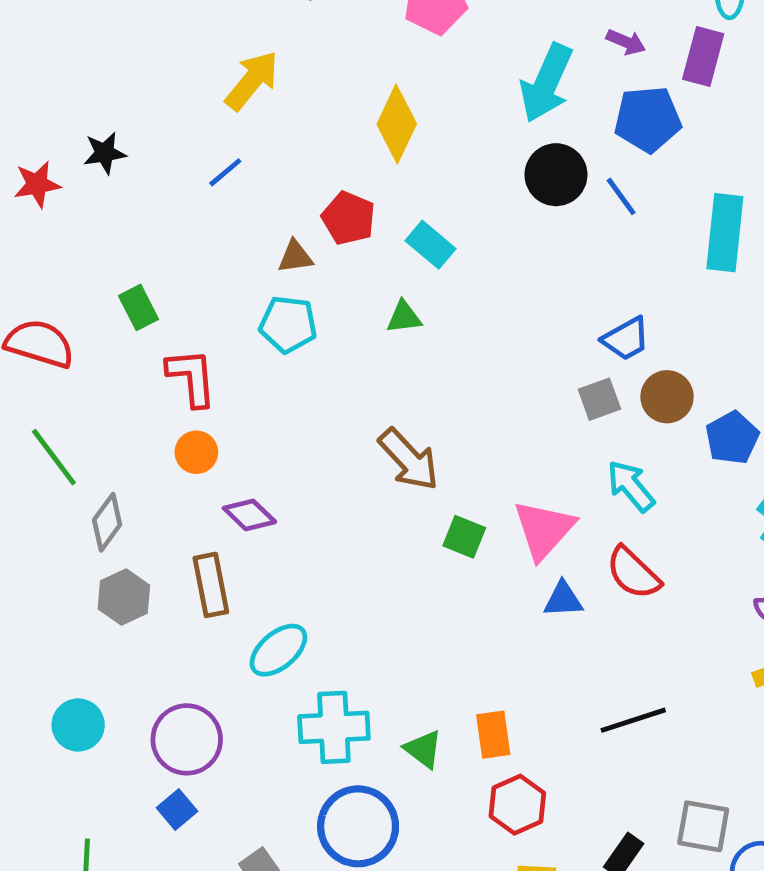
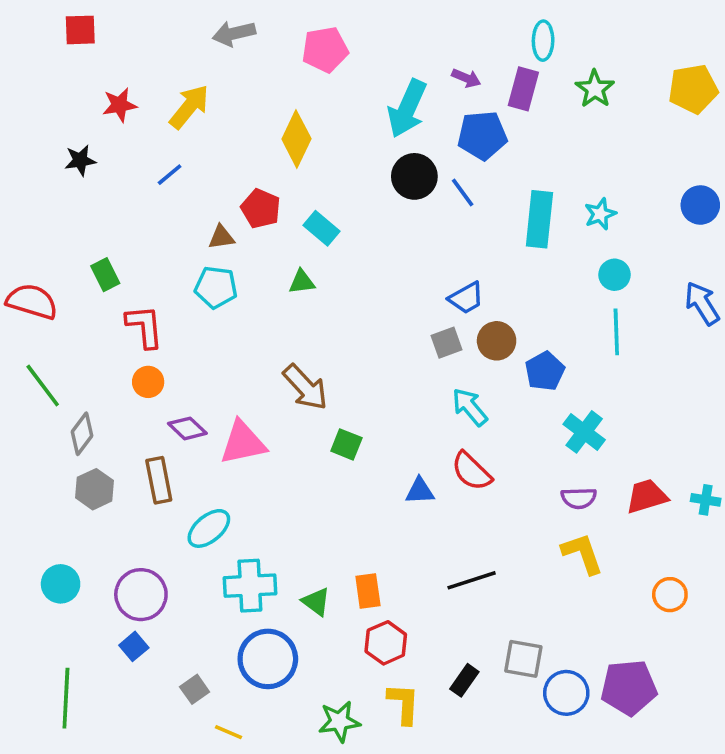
red star: (37, 184) -> (120, 105), moved
pink triangle: (544, 529) -> (243, 443), moved, turned 36

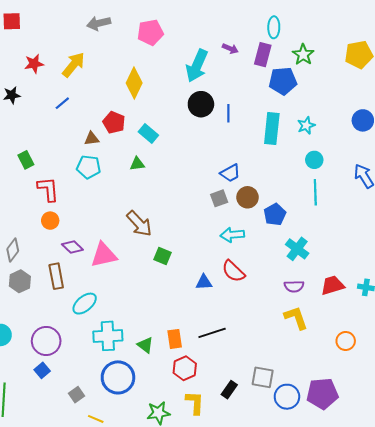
blue pentagon: (482, 135) -> (283, 81), moved
blue line: (463, 193) -> (228, 113), turned 36
cyan arrow: (470, 407) -> (232, 235), turned -55
black line: (472, 580) -> (212, 333), moved

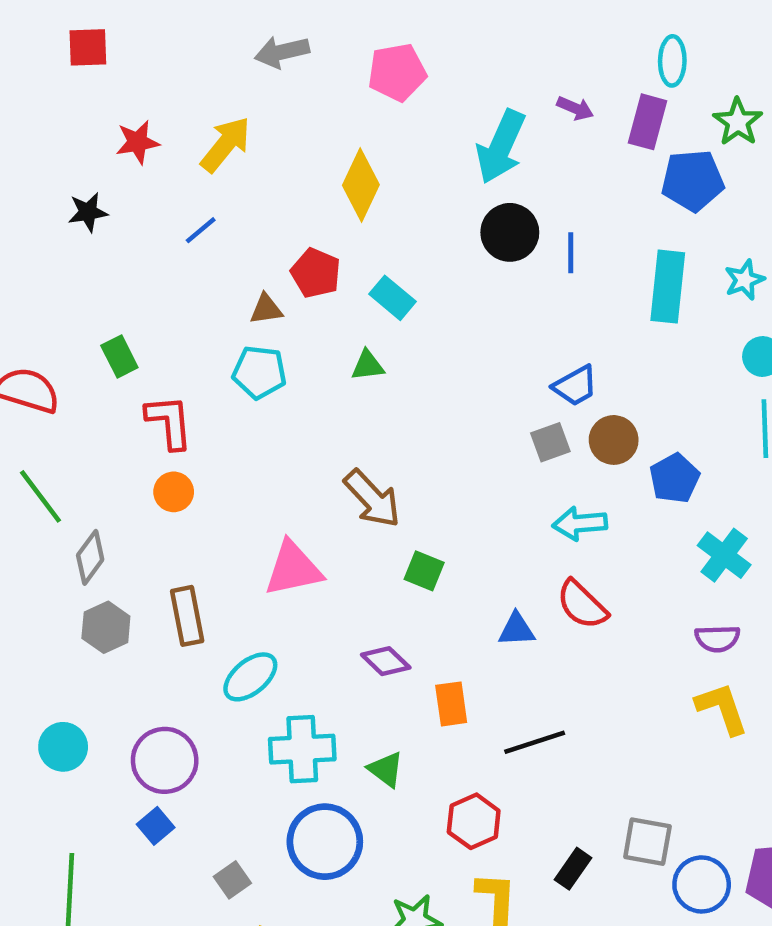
purple diamond: (72, 247) -> (386, 661), moved
orange rectangle: (175, 339) -> (451, 704), moved

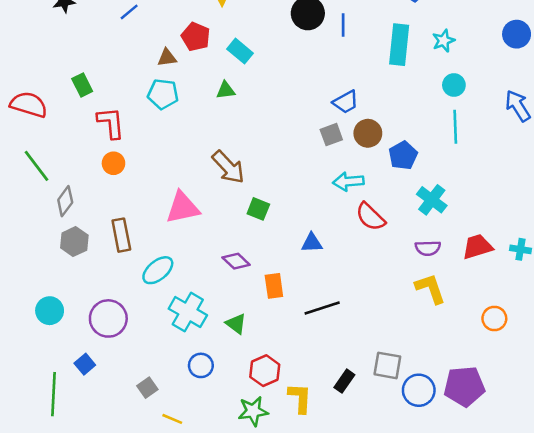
red semicircle: (582, 605) -> (370, 217), moved
cyan cross: (302, 749) -> (188, 312), turned 33
red hexagon: (474, 821) -> (265, 371), moved
blue square: (156, 826) -> (85, 364), moved
blue circle: (325, 842) -> (201, 365), size x0.6

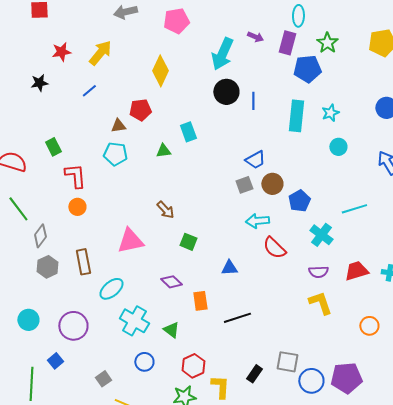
red pentagon: (196, 37) -> (140, 110), turned -30
cyan rectangle: (240, 51) -> (188, 132), moved, turned 30
cyan line: (455, 127) -> (354, 209), moved, turned 75
brown arrow: (228, 167) -> (165, 210), size x0.7

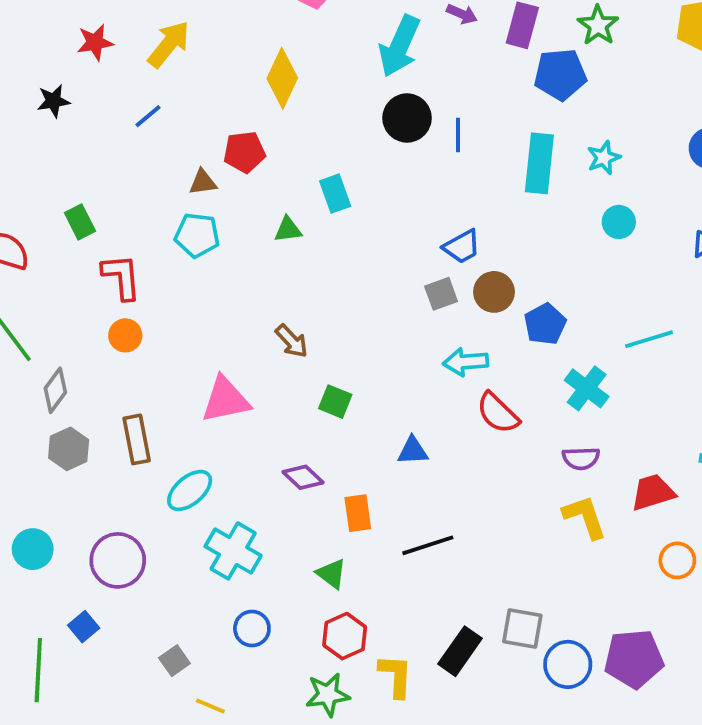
red trapezoid: (356, 271) -> (653, 492), moved
green triangle: (171, 330) -> (331, 574), moved
black rectangle: (254, 374) -> (460, 651), size x1.4

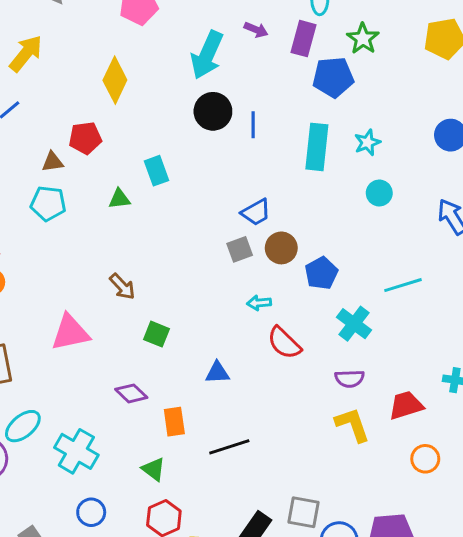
cyan arrow: (466, 362) -> (259, 303), size x0.7
cyan ellipse: (190, 490) -> (23, 426), moved

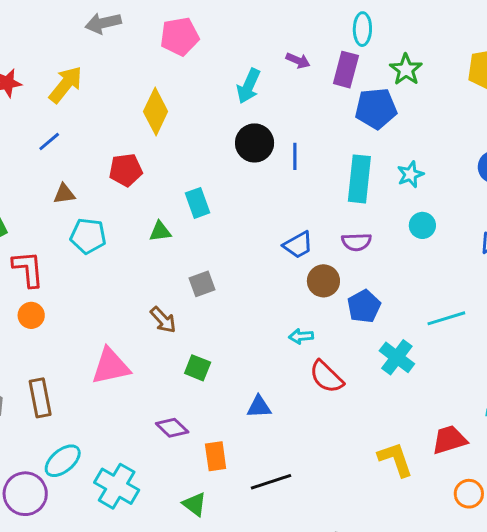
cyan arrow: (207, 55) -> (249, 86), size x0.7
brown triangle: (53, 162) -> (64, 194), moved
gray square: (240, 249) -> (202, 284), moved
purple semicircle: (350, 379) -> (356, 242), moved

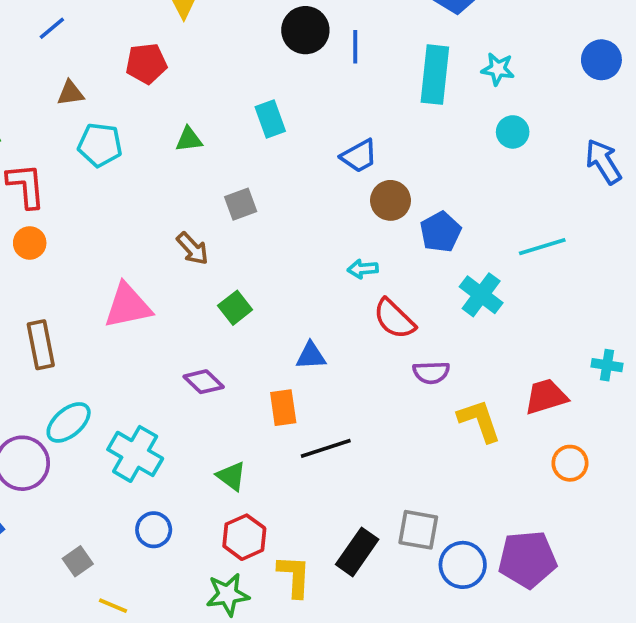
cyan star: (410, 174) -> (498, 69), turned 30
cyan rectangle: (198, 203) -> (270, 119), moved
purple semicircle: (356, 242) -> (431, 372), moved
green square: (198, 368) -> (235, 308), turned 30
orange rectangle: (216, 456) -> (283, 408), moved

